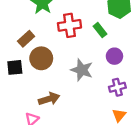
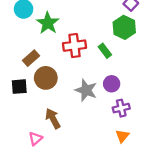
purple circle: (114, 56) -> (112, 84), moved
brown arrow: (49, 99) -> (53, 118), turned -102

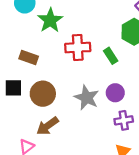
brown rectangle: (31, 58) -> (29, 58), turned 56
brown circle: (46, 78) -> (43, 94), moved
brown arrow: (53, 118) -> (48, 126), turned -102

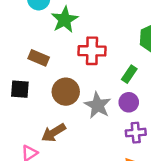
green rectangle: (111, 56) -> (129, 74), moved, turned 63
brown circle: (43, 94) -> (66, 92), moved

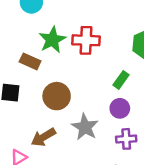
green star: (65, 20) -> (52, 40), moved
red cross: (92, 51) -> (86, 40), moved
gray star: (98, 105) -> (85, 127), moved

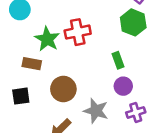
green rectangle: (121, 80) -> (118, 60), turned -42

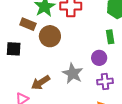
green rectangle: (118, 60) -> (110, 37), moved
brown circle: (63, 89) -> (50, 36), moved

